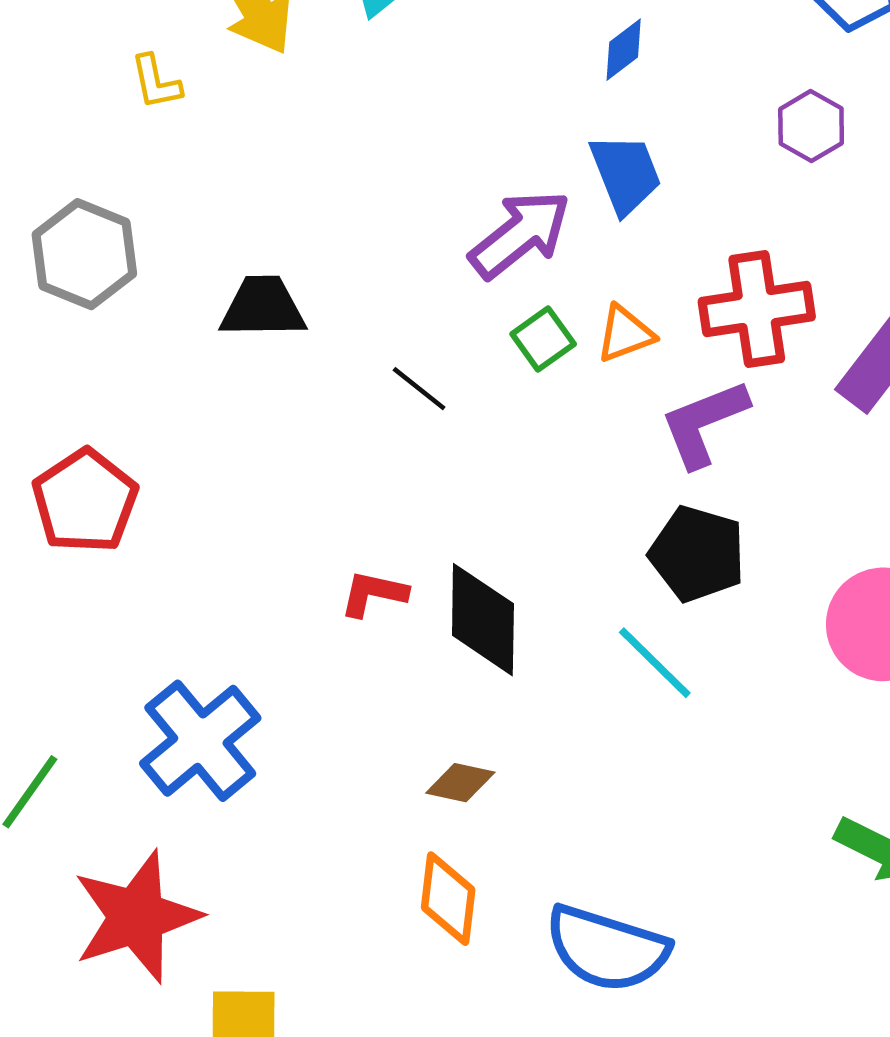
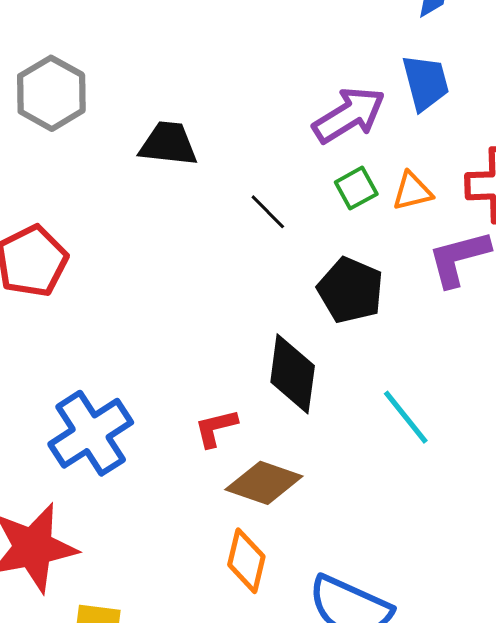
black pentagon: (697, 554) -> (350, 290), moved
red L-shape: (374, 594) -> (216, 428), moved, turned -33
brown diamond: (460, 783) -> (264, 483), size x1.6

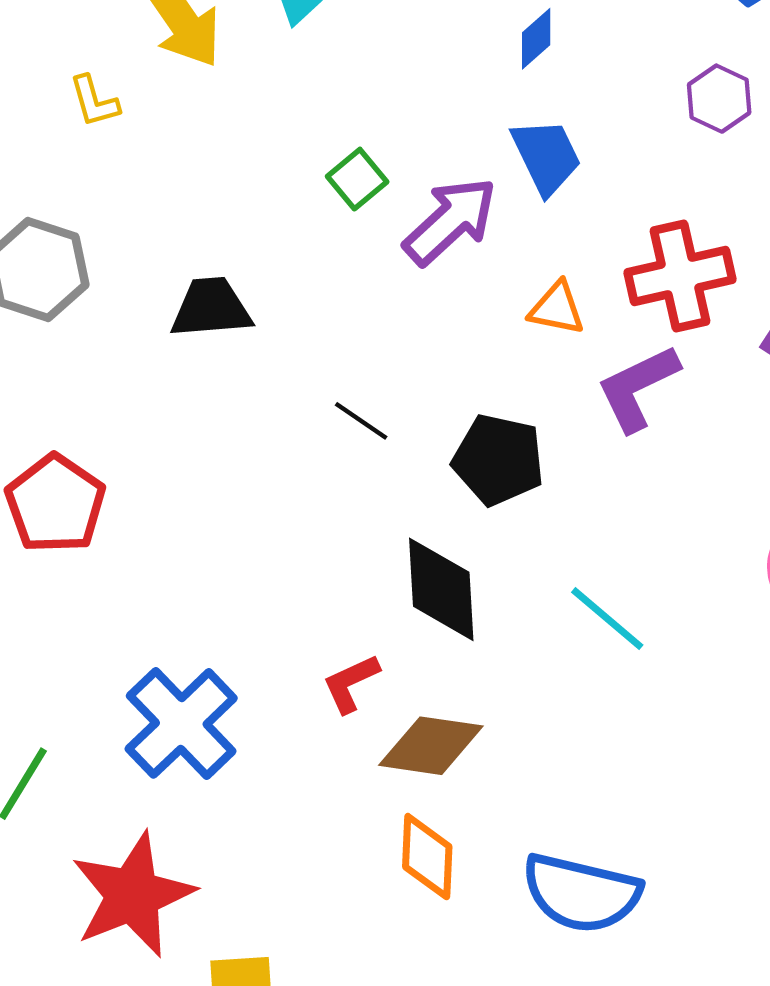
green square: (356, 188) -> (357, 179), moved
orange triangle: (412, 191) -> (557, 308), turned 36
black line: (268, 212) -> (361, 421), moved

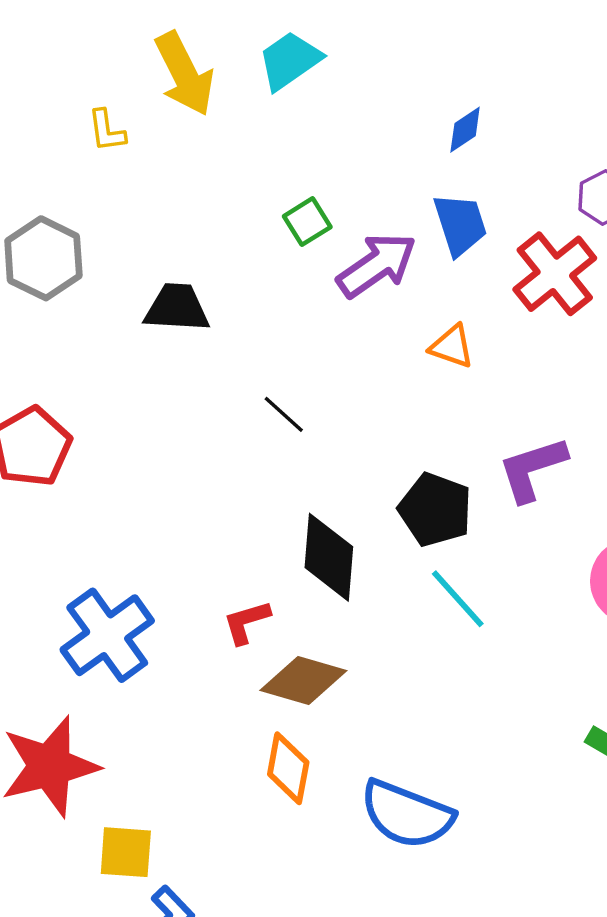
red cross: (680, 276) -> (555, 274), moved, turned -34
purple L-shape: (638, 388) -> (532, 469), moved
black pentagon: (498, 460) -> (435, 510), moved

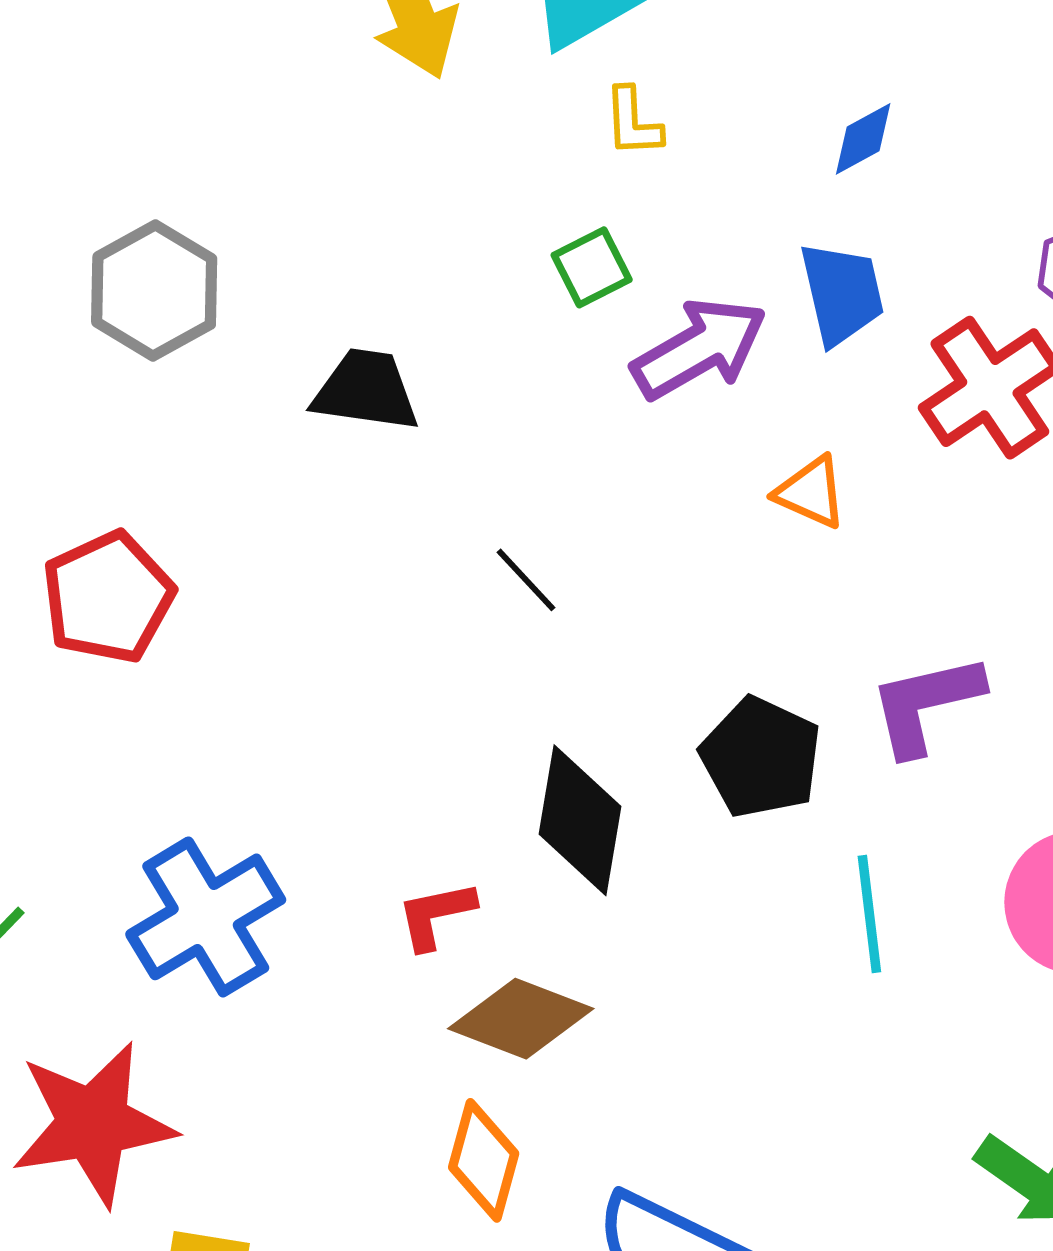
yellow L-shape: (107, 131) -> (633, 122), moved
cyan line: (458, 599) -> (869, 914), moved, turned 30

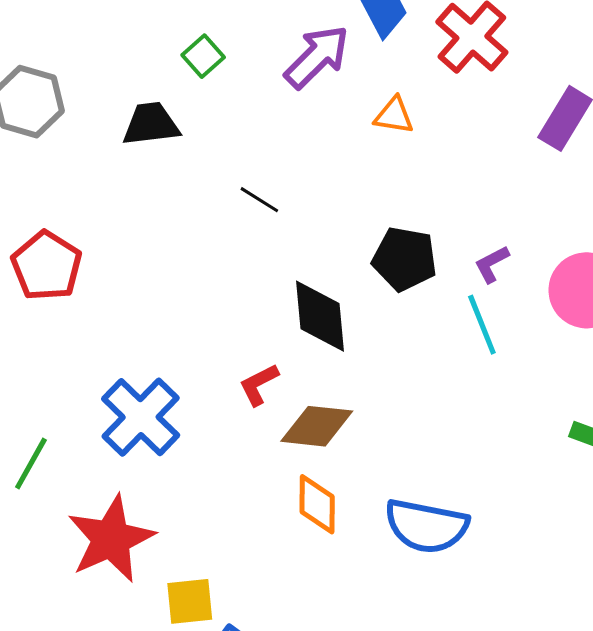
green square: (592, 267) -> (203, 56), moved
purple L-shape: (926, 704) -> (492, 264), moved, size x0.6

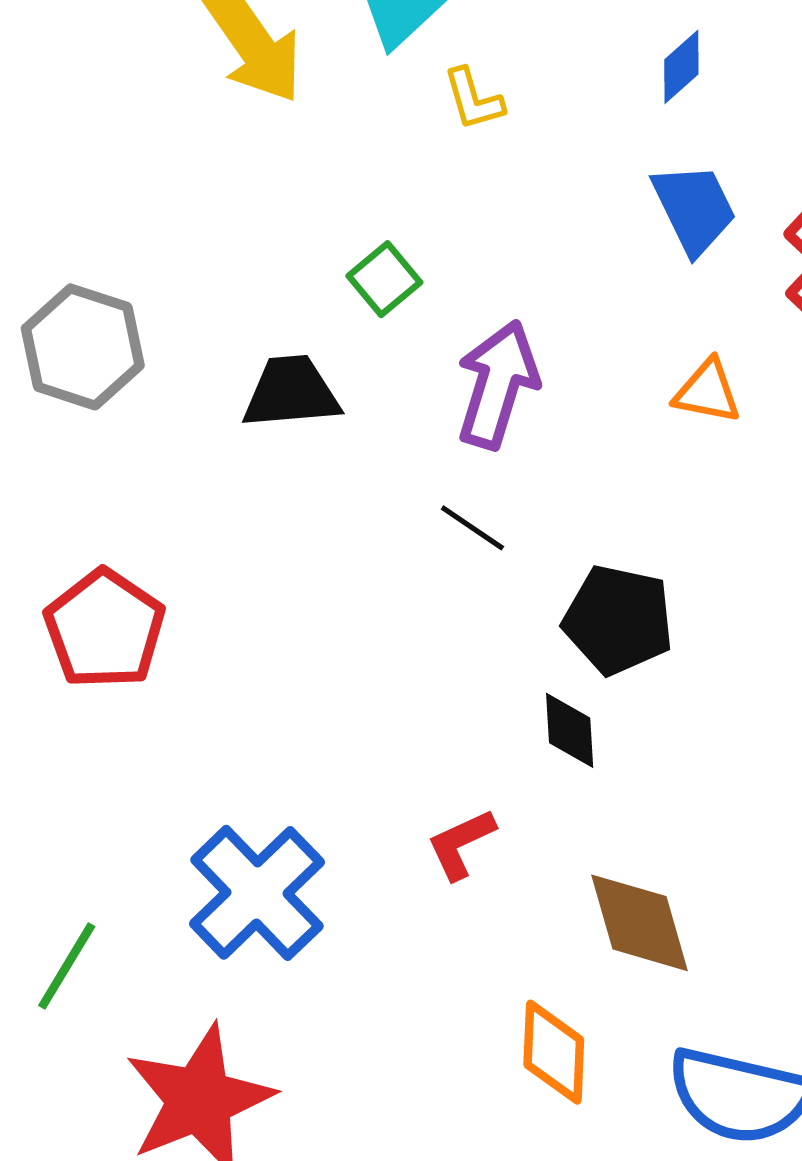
purple arrow: (317, 57) -> (497, 384), moved, turned -30
black pentagon: (405, 259) -> (618, 620), moved
black diamond: (320, 316) -> (570, 730), size x0.6
brown diamond: (317, 426) -> (640, 923), moved, turned 66

